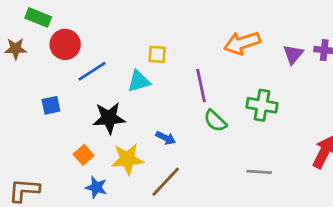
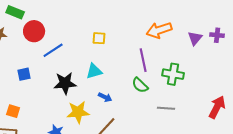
cyan triangle: (139, 81) -> (94, 71), moved
purple line: (201, 85) -> (143, 60), moved
orange square: (84, 155) -> (13, 111), moved, turned -32
gray line: (259, 172) -> (166, 108), moved

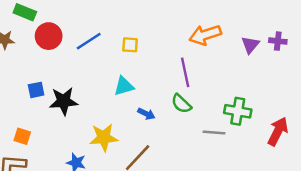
blue line: (53, 50) -> (89, 41), moved
green cross: (173, 74) -> (238, 111), moved
black star: (65, 83) -> (64, 101), moved
blue arrow: (105, 97) -> (146, 114), moved

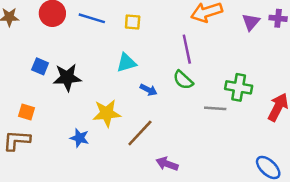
blue line: (89, 41) -> (92, 18), turned 50
blue square: (36, 90) -> (40, 66), turned 35

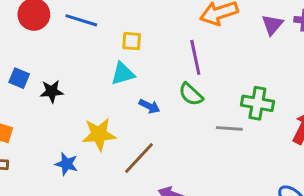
yellow square: (133, 22) -> (132, 41), moved
black star: (67, 77) -> (52, 91), size x0.7

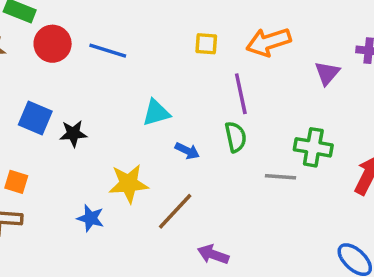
purple triangle: (272, 25) -> (327, 73), moved
yellow square: (132, 41) -> (206, 44), moved
blue square: (19, 78) -> (35, 118), size x1.4
green semicircle: (191, 94) -> (236, 137), turned -145

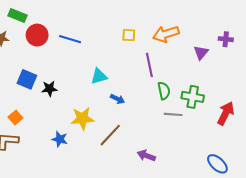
green semicircle: (236, 137) -> (164, 91), moved
orange square: (16, 182) -> (15, 117), turned 32
purple arrow: (213, 254) -> (146, 156), moved

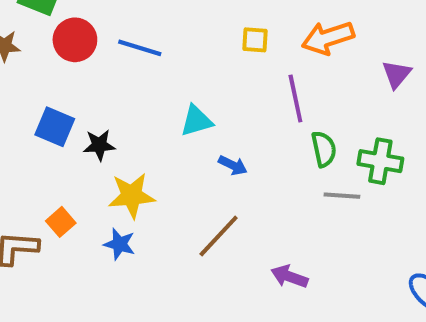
orange square: (15, 117) -> (61, 222), moved
yellow star: (82, 119) -> (132, 196), moved

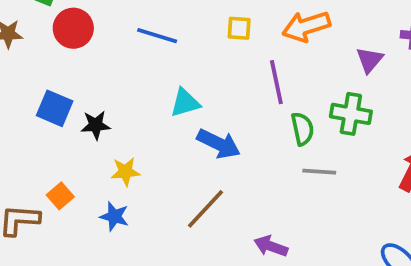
blue line: (140, 48) -> (157, 36), moved
green cross: (380, 161) -> (351, 114), moved
blue arrow: (233, 165) -> (219, 144), size x1.6
yellow star: (132, 196) -> (125, 172), size x0.7

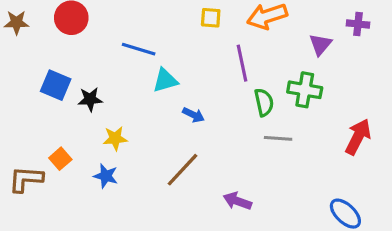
blue line: (157, 36) -> (139, 49), moved
blue arrow: (219, 144) -> (193, 115), size x0.6

